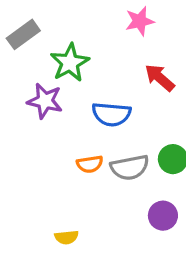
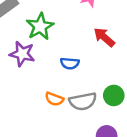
blue semicircle: (111, 114) -> (70, 63), size x0.7
orange semicircle: (90, 164) -> (54, 99), turned 30

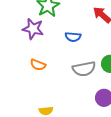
orange semicircle: (54, 99) -> (38, 65), moved

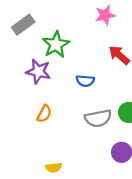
orange semicircle: (38, 65) -> (44, 114), turned -84

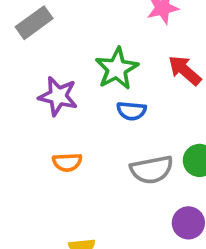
green star: (56, 45) -> (117, 69), moved
orange semicircle: (44, 114) -> (67, 162), turned 60

